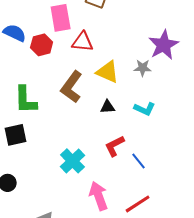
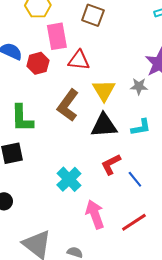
yellow triangle: (108, 72) -> (104, 90), turned 35
black triangle: (108, 107) -> (104, 125), size x1.8
cyan L-shape: (145, 109) -> (141, 127), turned -35

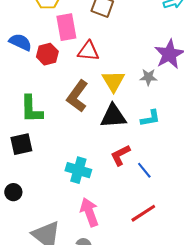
cyan cross: (69, 179) -> (78, 170), turned -30
pink arrow: (95, 214) -> (89, 212), moved

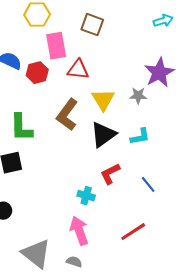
black triangle: (113, 116) -> (103, 135), turned -32
cyan cross: (78, 170) -> (86, 196), moved, size x0.7
blue line: (144, 170) -> (148, 185), moved

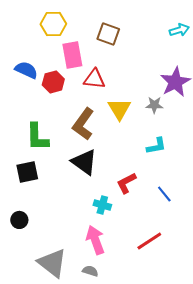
black triangle: (103, 135) -> (84, 162), moved, turned -48

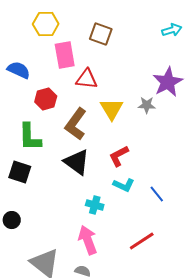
red hexagon: (53, 82) -> (46, 99), moved
cyan L-shape: (156, 146) -> (124, 185), moved, turned 35
black square: (27, 172) -> (20, 172), turned 30
red L-shape: (126, 183) -> (119, 156), moved

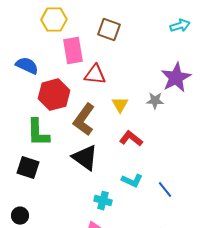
red hexagon: (46, 99) -> (54, 95), size x1.4
yellow triangle: (112, 109) -> (120, 105), size x0.7
red L-shape: (119, 156) -> (131, 139), moved, turned 65

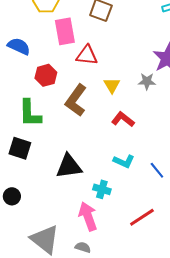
red hexagon: (54, 95) -> (46, 75), size x0.7
black triangle: (85, 158) -> (69, 166), moved, turned -44
cyan cross: (103, 201) -> (102, 189), moved

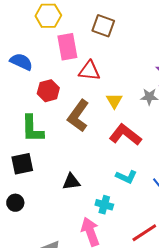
red L-shape: (123, 119) -> (125, 135), size x1.4
black square: (20, 148) -> (22, 164), turned -30
black triangle: (69, 166) -> (71, 182), size x0.7
black circle: (12, 196) -> (15, 203), moved

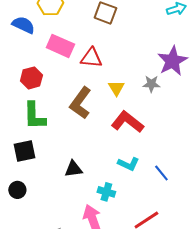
pink rectangle: (67, 47) -> (60, 46), moved, turned -56
blue semicircle: (21, 62) -> (23, 25), moved
red hexagon: (48, 91) -> (31, 78), moved

